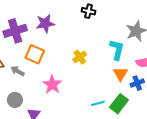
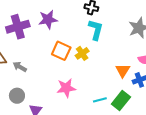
cyan L-shape: (117, 50) -> (96, 30), moved
orange square: (35, 54) -> (61, 51), moved
pink star: (52, 85) -> (66, 88), moved, turned 30

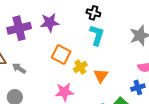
yellow cross: (82, 53) -> (80, 67), moved
orange triangle: (123, 70) -> (101, 76), moved

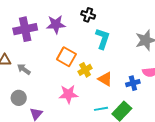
black cross: (93, 13) -> (88, 15), moved
orange triangle: (101, 76) -> (105, 79), turned -35
blue cross: (138, 87) -> (133, 83), moved

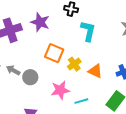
purple star: (56, 24) -> (40, 22), turned 30
gray circle: (19, 98) -> (30, 77), moved
cyan line: (101, 109) -> (81, 101), moved

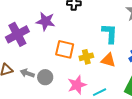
cyan L-shape: (88, 31) -> (110, 33), moved
yellow cross: (74, 64) -> (86, 57), turned 32

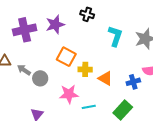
purple star: (46, 21) -> (55, 25), turned 30
cyan L-shape: (110, 33) -> (115, 36), moved

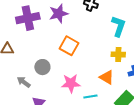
yellow cross: (85, 69) -> (118, 54), moved
gray arrow: (24, 70) -> (24, 82), moved
orange triangle: (105, 78) -> (107, 77), moved

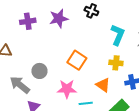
purple cross: (28, 18) -> (28, 21), size x0.7
orange square: (69, 46) -> (77, 60), moved
gray arrow: (24, 82) -> (20, 85), size x1.5

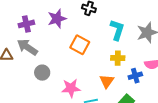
orange square: (77, 60) -> (80, 45), moved
gray arrow: (20, 85) -> (27, 47), moved
orange triangle: (103, 85) -> (107, 81), turned 35

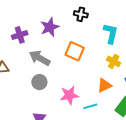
gray arrow: (27, 47) -> (40, 58), moved
yellow cross: (118, 58) -> (114, 61), turned 32
orange triangle: (107, 81) -> (104, 85), turned 35

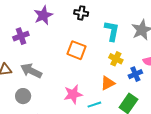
purple star: (50, 27) -> (43, 15), moved
gray arrow: (40, 58) -> (31, 71), moved
gray circle: (39, 82) -> (23, 96), moved

